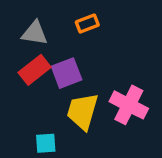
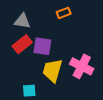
orange rectangle: (87, 24) -> (64, 13), moved
purple square: (67, 73) -> (42, 46), turned 30

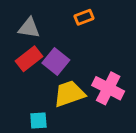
purple square: (42, 46) -> (56, 61), turned 30
yellow trapezoid: (52, 70) -> (69, 94), turned 55

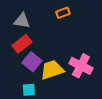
purple square: (56, 61) -> (32, 62), moved

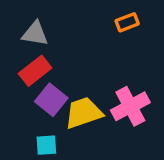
orange rectangle: (63, 13) -> (127, 22), moved
pink cross: (81, 66) -> (130, 106), turned 35

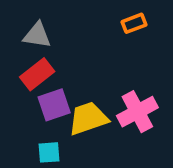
purple square: (51, 100) -> (54, 105), turned 32

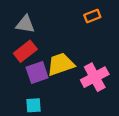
yellow trapezoid: (88, 118) -> (61, 64), moved

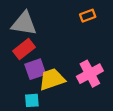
gray triangle: (25, 24) -> (24, 23), size x1.4
yellow trapezoid: (61, 64) -> (52, 79), moved

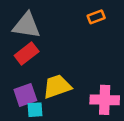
purple square: (35, 69) -> (25, 95), moved
pink cross: (90, 74) -> (105, 100), moved, turned 30

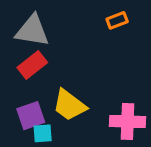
yellow trapezoid: (57, 86) -> (69, 105), turned -124

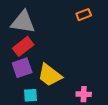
purple square: (31, 116) -> (22, 68), moved
pink cross: (127, 122) -> (84, 94), moved, size x0.6

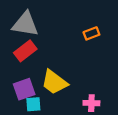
orange rectangle: (84, 15) -> (91, 33), moved
purple square: (22, 68) -> (24, 89), moved

